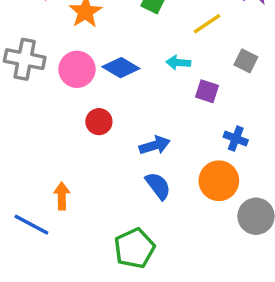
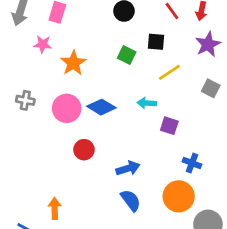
gray cross: (25, 59) -> (25, 100), size x0.6
gray square: (246, 61) -> (211, 88), moved

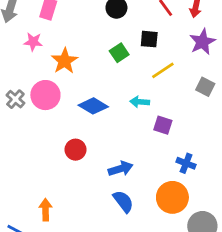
green square: (127, 55) -> (119, 53), turned 30
gray cross: (25, 100) -> (15, 99), turned 30
pink circle: (67, 108) -> (45, 95), moved

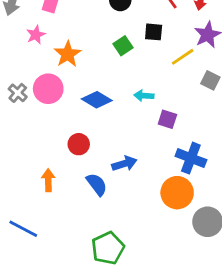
pink star: (33, 42) -> (36, 35), turned -30
yellow line: (163, 70) -> (183, 57), moved
blue cross: (186, 163) -> (191, 158), size x1.5
blue semicircle: (123, 201) -> (97, 184), moved
orange arrow: (45, 210) -> (48, 180), moved

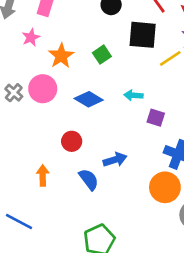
black square: (154, 32) -> (143, 35), size x1.6
green square: (123, 46) -> (102, 55), moved

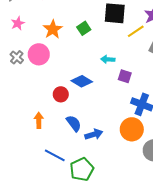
pink star: (31, 37) -> (18, 23), moved
blue diamond: (89, 99) -> (82, 81), moved
blue arrow: (115, 160) -> (94, 134), moved
blue line: (19, 221) -> (55, 155), moved

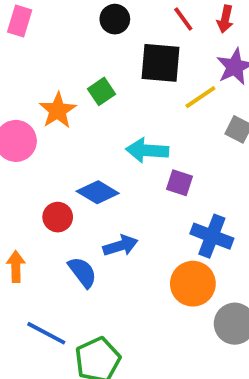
orange star: (53, 29) -> (58, 110), moved
cyan arrow: (108, 59) -> (147, 150), size x1.5
blue arrow: (94, 134) -> (121, 246), moved

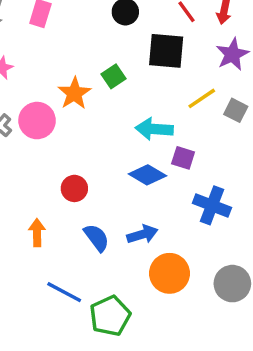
yellow line: (200, 97) -> (202, 98), moved
blue diamond: (98, 192) -> (147, 175), moved
blue arrow: (121, 246) -> (142, 234), moved
orange circle: (193, 284) -> (170, 273), moved

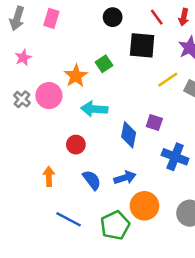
cyan arrow: (154, 129) -> (94, 109), moved
blue diamond: (147, 175) -> (129, 135), turned 70
green pentagon: (110, 316) -> (115, 225), moved

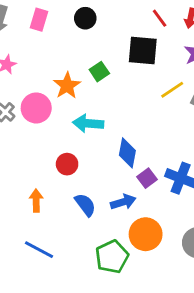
black circle: (113, 17) -> (85, 18), moved
purple square: (154, 122) -> (147, 178), moved, turned 35
blue line: (69, 219) -> (39, 250), moved

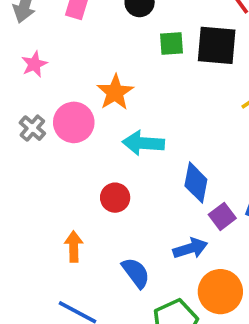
green square: (99, 72) -> (171, 43), moved, turned 30
blue semicircle: (85, 205) -> (136, 273), moved

